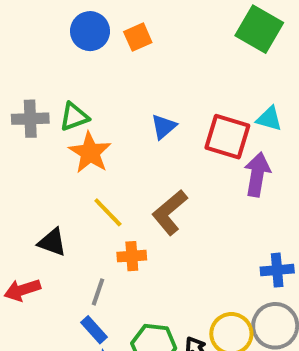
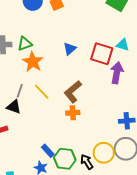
orange cross: (132, 256) -> (73, 113), moved
gray line: (98, 292) -> (20, 91), moved
blue rectangle: (94, 330) -> (48, 151), moved

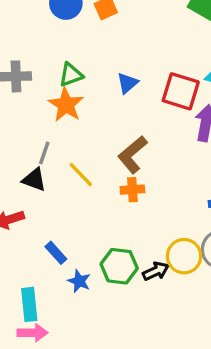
green triangle: (25, 44) -> (71, 75), moved
yellow line: (42, 92) -> (81, 175), moved
blue rectangle: (48, 151) -> (56, 253), moved
black arrow: (87, 162) -> (156, 271), turned 98

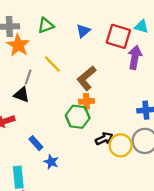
orange star: (66, 105) -> (18, 45), moved
yellow line: (81, 175) -> (52, 64), moved
green hexagon: (119, 266) -> (78, 117), moved
black arrow: (156, 271) -> (104, 139), moved

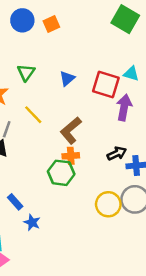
green triangle: (46, 25) -> (26, 72), turned -35
black arrow: (104, 139) -> (117, 153), moved

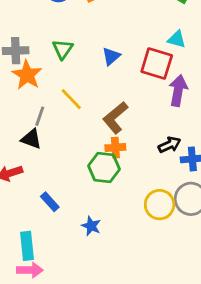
cyan triangle: (131, 74) -> (177, 39), moved
blue star: (32, 222) -> (91, 226), moved

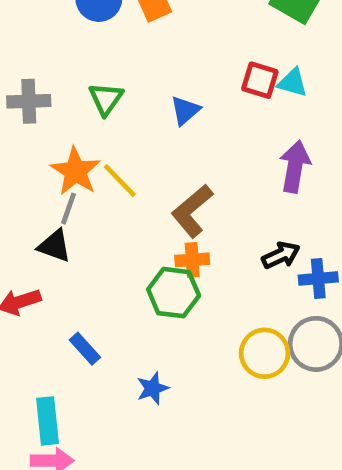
red square: (157, 63) -> (260, 80), moved, size x0.7
orange star: (27, 75) -> (75, 171), moved
blue star: (91, 226) -> (153, 388), turned 30

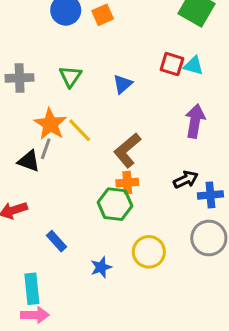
black triangle: (54, 246) -> (29, 161), moved
yellow circle: (265, 353) -> (149, 252), moved

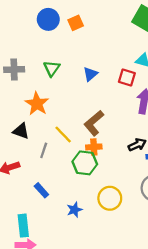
red square: (172, 64) -> (127, 77), moved
yellow line: (80, 130) -> (63, 134), moved
gray line: (46, 149) -> (44, 150), moved

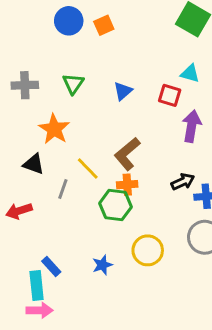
blue rectangle: (41, 190) -> (51, 266), moved

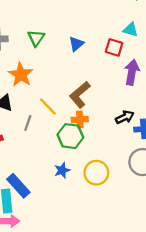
blue star: (102, 265) -> (62, 170), moved
blue rectangle: (51, 266) -> (18, 186), size x1.5

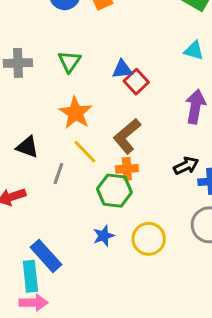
blue triangle: (76, 44) -> (122, 69), turned 35
red square: (114, 47) -> (136, 82), moved, turned 30
orange star: (21, 75) -> (76, 113), moved

